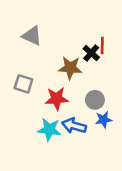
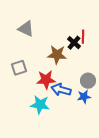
gray square: (23, 84) -> (19, 68), turned -35
gray circle: (95, 100) -> (88, 81), moved
blue arrow: (74, 126) -> (61, 90), moved

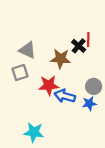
gray triangle: (26, 29) -> (27, 50), moved
cyan star: (40, 105) -> (34, 132), moved

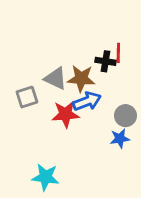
black cross: (79, 46) -> (105, 61), turned -32
gray triangle: (27, 50) -> (56, 78), moved
blue arrow: (65, 96) -> (87, 101), moved, turned 144

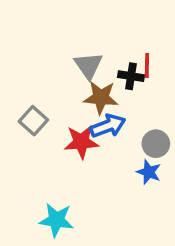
gray triangle: (56, 78) -> (88, 66), moved, turned 30
gray square: (27, 97) -> (33, 121), turned -30
blue star: (120, 138) -> (149, 172), turned 30

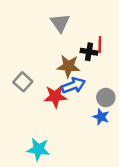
gray triangle: (88, 66) -> (60, 23), moved

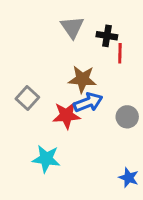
black cross: (89, 52) -> (107, 36), moved
blue star: (101, 117) -> (129, 178), moved
cyan star: (38, 149) -> (46, 159), moved

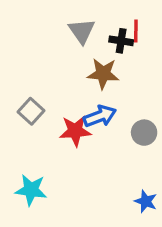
red line: (120, 53) -> (136, 31), moved
brown star: (82, 79) -> (103, 74), moved
cyan star: (46, 159) -> (31, 190), moved

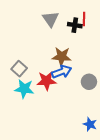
brown star: (103, 74) -> (62, 56), moved
cyan star: (31, 190) -> (24, 89), moved

